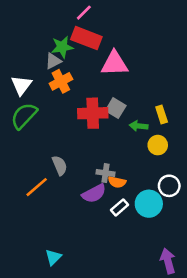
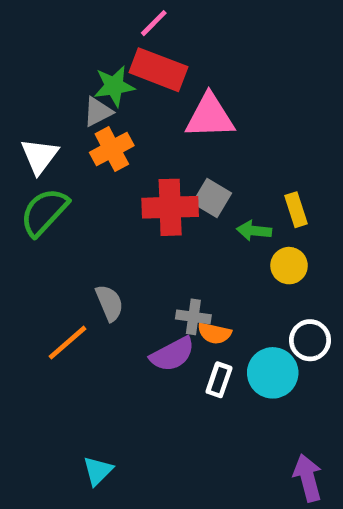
white rectangle: (119, 207) -> (219, 380), turned -30

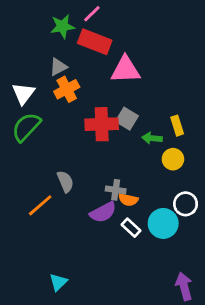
green star: (114, 86) -> (63, 26), moved
white rectangle: (219, 380) -> (131, 228), turned -66

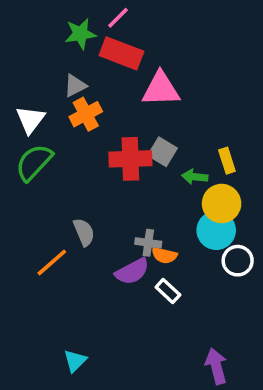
yellow circle: (173, 159) -> (222, 204), size x1.4
cyan circle: (163, 223) -> (216, 230), moved
purple arrow: (184, 286) -> (216, 366), moved

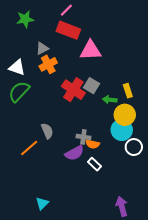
green star: (80, 34) -> (25, 19), moved
white triangle: (30, 120) -> (17, 67), turned -48
red cross: (130, 159) -> (73, 90), turned 35

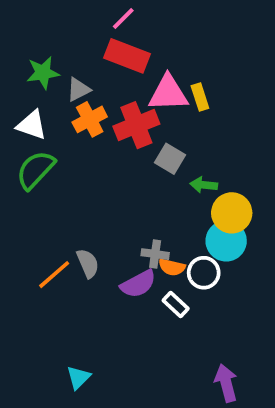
green star: (25, 19) -> (43, 73), moved
red cross: (73, 90) -> (136, 125), moved, turned 35
yellow rectangle: (128, 91) -> (200, 97), moved
gray semicircle: (47, 131) -> (88, 263), moved
white circle: (134, 147) -> (204, 273), moved

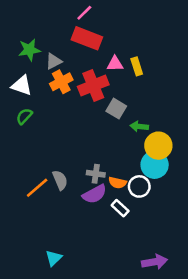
pink triangle: (168, 93) -> (115, 64), size x0.6
green semicircle: (35, 170) -> (24, 116), size x0.6
gray cross: (155, 254) -> (96, 174), moved
purple arrow: (226, 383) -> (155, 262), turned 95

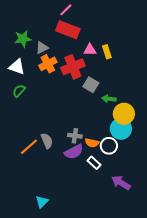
purple arrow: (155, 262) -> (121, 183), moved, turned -138

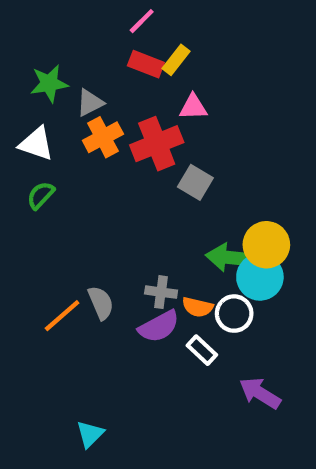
red rectangle: (68, 30) -> (146, 64), size x0.7
yellow rectangle: (107, 52) -> (176, 60), moved, turned 56
green arrow: (109, 99) -> (230, 258), moved, size x1.5

